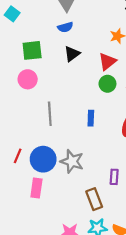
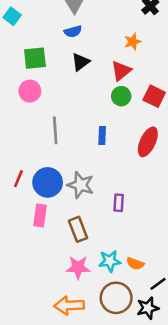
purple rectangle: (114, 177) -> (119, 203), moved
brown rectangle: (94, 199) -> (78, 229), moved

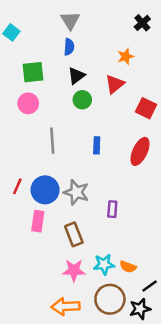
blue semicircle: (73, 31) -> (69, 47), turned -70
green circle: (121, 96) -> (82, 100), moved

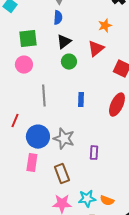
red line: (17, 186) -> (15, 121), moved

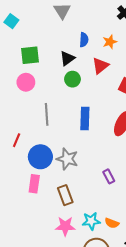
blue semicircle: (58, 18) -> (84, 40), moved
blue rectangle: (81, 100) -> (85, 118), size x1.5
purple rectangle: (94, 153) -> (109, 176), moved, turned -32

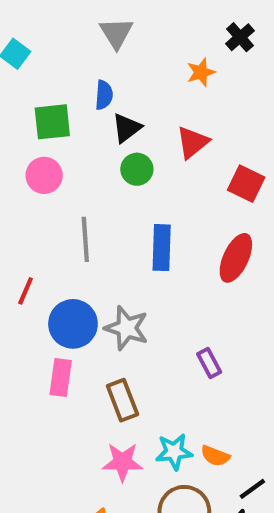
blue semicircle: (84, 40) -> (104, 95), moved
orange star: (110, 42) -> (201, 72), moved

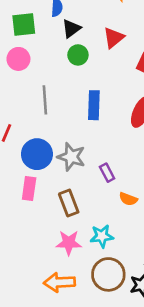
purple rectangle: (209, 363) -> (107, 173), moved
orange semicircle: (215, 456) -> (128, 199), moved

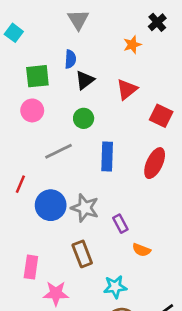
green circle: (78, 55) -> (84, 118), moved
gray line: (45, 100) -> (59, 151), turned 68
pink rectangle: (29, 188) -> (31, 267), moved
pink star: (69, 243) -> (56, 293), moved

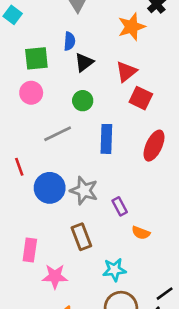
orange star: (132, 45) -> (132, 27), size x1.5
red square: (161, 116) -> (141, 98), moved
red line: (20, 184) -> (19, 167), turned -42

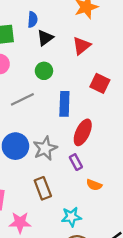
red square: (141, 98) -> (100, 83), moved
red ellipse: (154, 146) -> (83, 132), moved
gray star: (84, 190) -> (45, 148), turned 30

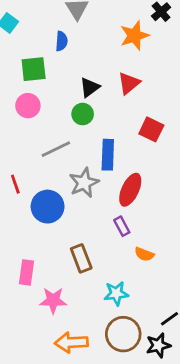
blue semicircle: (33, 20) -> (62, 41), moved
black triangle: (45, 38) -> (90, 87), moved
gray star: (45, 148) -> (84, 183), moved

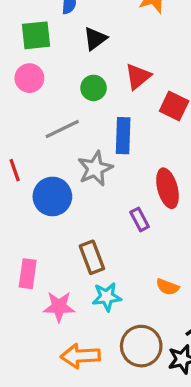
red triangle: (129, 83) -> (138, 76), moved
black triangle: (90, 87) -> (95, 39), moved
red ellipse: (130, 190) -> (167, 188), moved, turned -40
orange semicircle: (144, 254) -> (167, 287), moved
cyan star: (116, 293) -> (107, 297), moved

